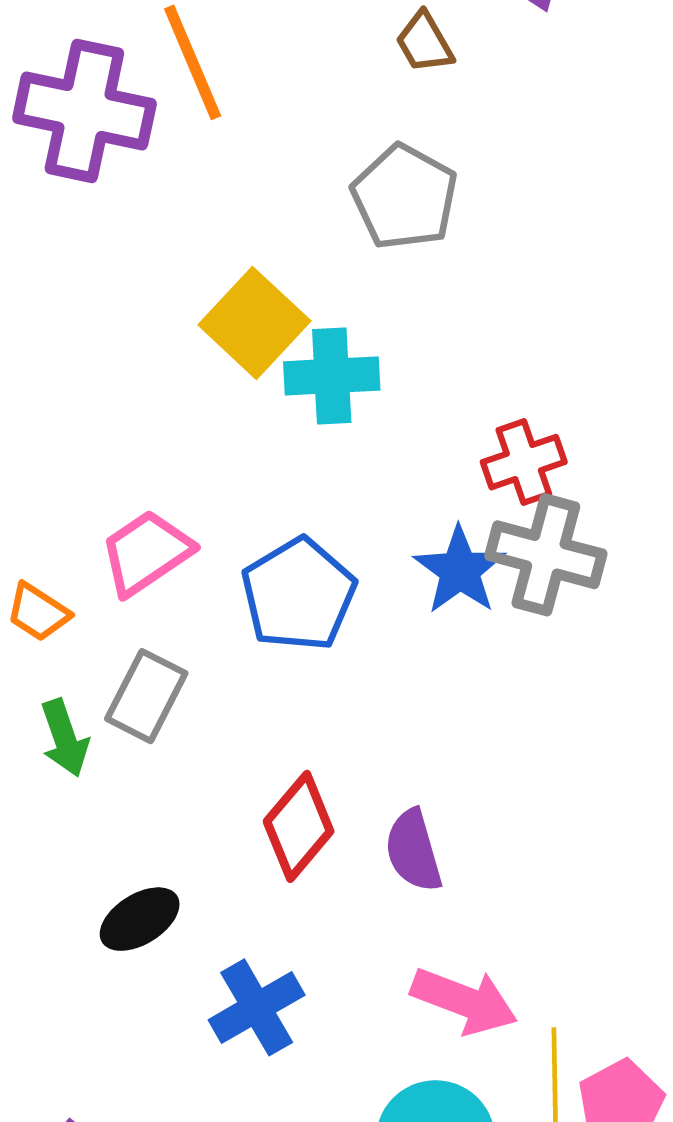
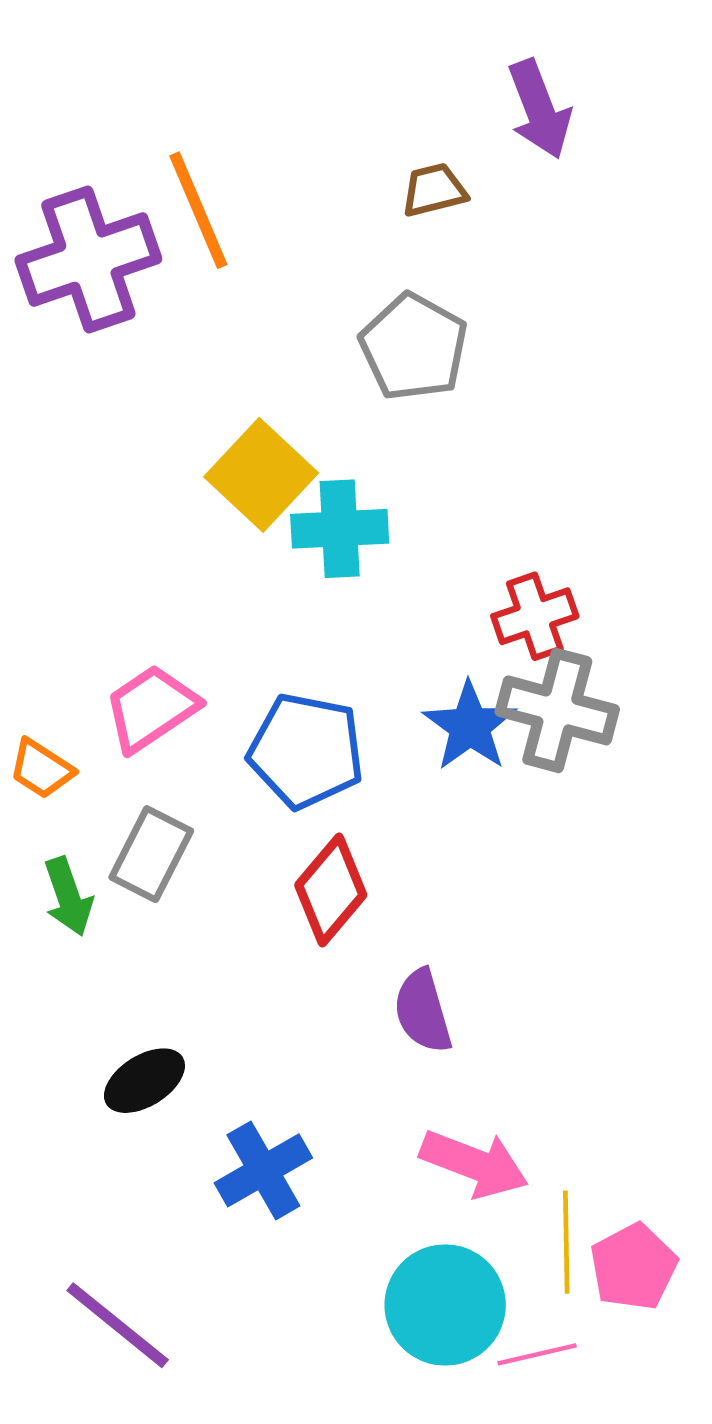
brown trapezoid: (424, 43) -> (434, 190), turned 106
purple cross: (84, 111) -> (88, 260), turned -31
blue pentagon: (299, 595) -> (306, 751), turned -30
red diamond: (299, 826) -> (331, 890), moved

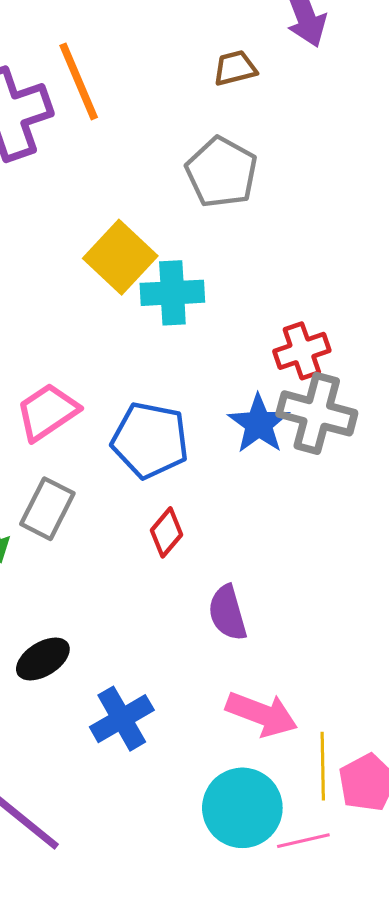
red diamond: (331, 890) -> (166, 532), size x0.7

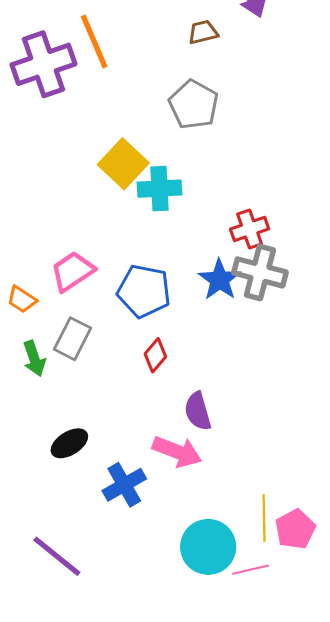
pink arrow: (262, 714) -> (177, 452), moved

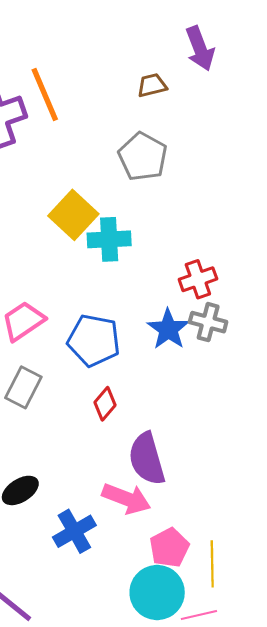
gray cross: (260, 272) -> (208, 322), size x0.7
purple semicircle: (198, 411) -> (147, 459), size x1.4
pink pentagon: (295, 529) -> (169, 548), moved

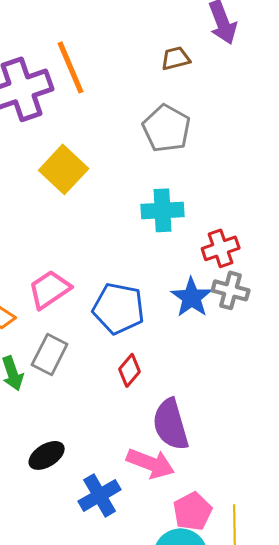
yellow square: (73, 215) -> (64, 169), moved
cyan cross: (109, 239) -> (163, 210), moved

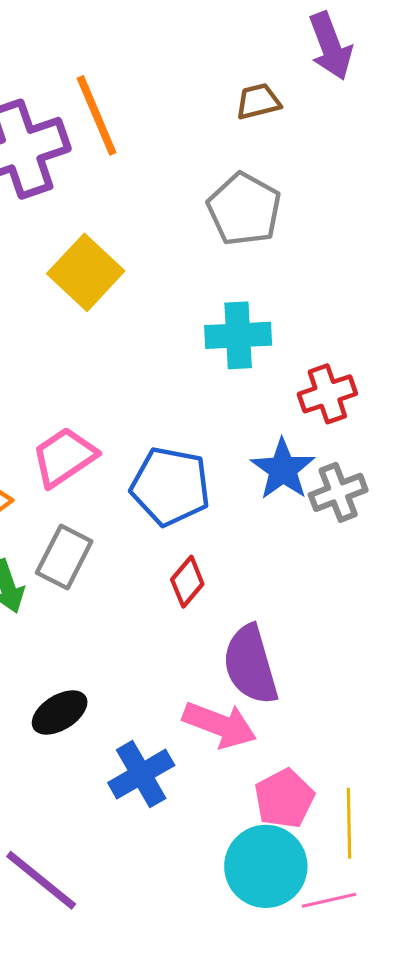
gray cross: (231, 290) -> (338, 492), moved, turned -36

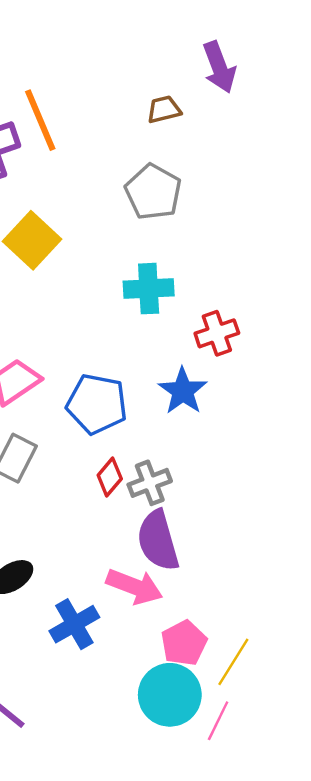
gray cross: (338, 492) -> (150, 483), moved
yellow line: (349, 823) -> (233, 662), turned 33
pink line: (329, 900) -> (218, 721), turned -51

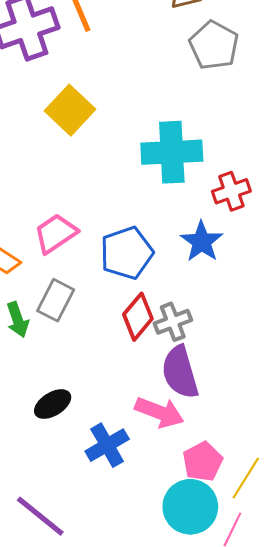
gray pentagon: (153, 192) -> (214, 45), moved
cyan cross: (149, 289) -> (172, 152), size x1.4
blue pentagon: (97, 404) -> (127, 253), turned -30
red diamond: (110, 477) -> (138, 317), size x1.4

